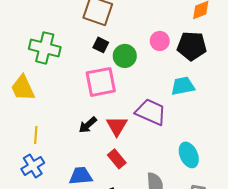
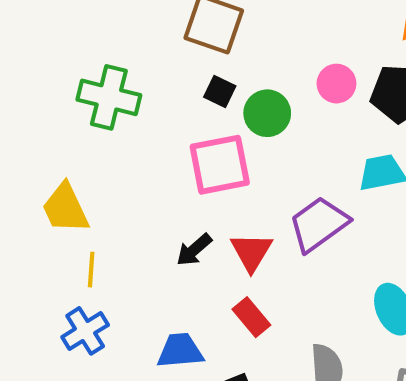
yellow trapezoid: (23, 88) -> (65, 208), moved
purple trapezoid: (151, 112) -> (319, 224), turned -60

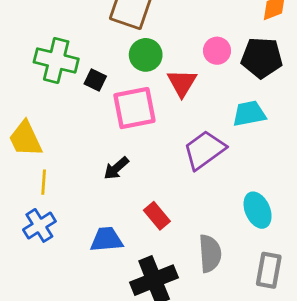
black square: (220, 91) -> (95, 80), moved
green circle: (267, 113) -> (146, 55), moved
red triangle: (251, 252) -> (182, 83), moved

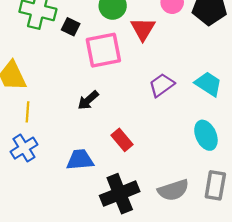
cyan trapezoid: (249, 114) -> (208, 84), moved, turned 44
purple trapezoid: (204, 150) -> (162, 85), size x0.7
gray semicircle: (210, 253) -> (173, 190), moved, turned 76

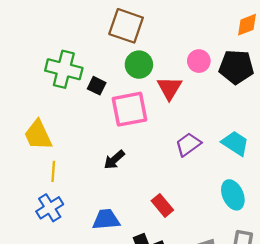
red rectangle: (122, 140) -> (162, 205), moved

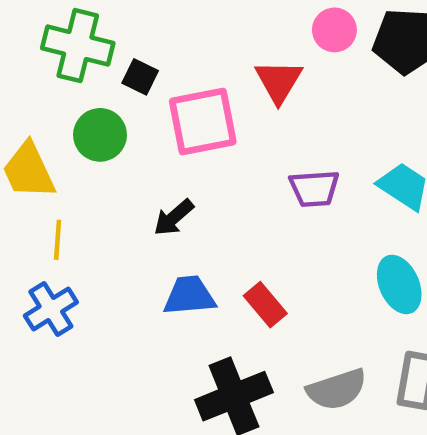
green circle: (139, 65) -> (100, 135), moved
purple trapezoid: (188, 144) -> (314, 188), turned -148
blue trapezoid: (106, 220) -> (189, 296), moved

